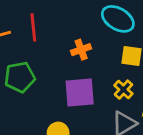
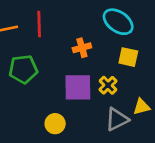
yellow cross: (123, 90) -> (108, 85), moved

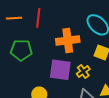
orange cross: (82, 48) -> (68, 40), size x1.6

